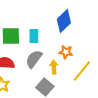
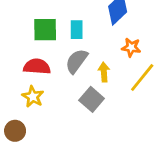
orange star: (66, 52) -> (131, 47), moved

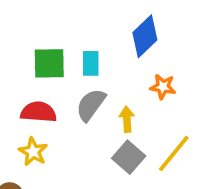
yellow line: (142, 77) -> (174, 153), moved
gray square: (92, 99) -> (129, 157), moved

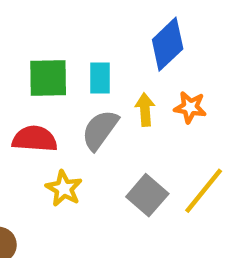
yellow arrow: (127, 119) -> (145, 110), moved
yellow star: (33, 152) -> (64, 188), moved

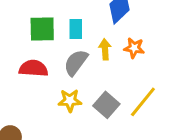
yellow star: (64, 188) -> (70, 100), moved, turned -30

